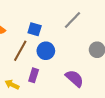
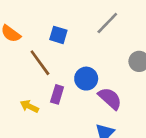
brown line: (20, 51) -> (40, 63), turned -65
blue circle: (46, 51) -> (86, 79), moved

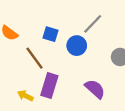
blue circle: (86, 79) -> (77, 46), moved
purple rectangle: (57, 94) -> (49, 85), size x1.5

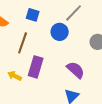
blue square: (50, 34) -> (33, 15), moved
brown line: (35, 58) -> (23, 43), turned 55

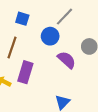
purple semicircle: (76, 70) -> (67, 60), moved

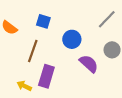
gray line: (65, 17) -> (107, 19), moved

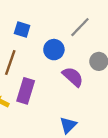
gray line: (107, 19) -> (80, 27), moved

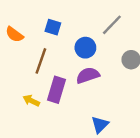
purple semicircle: (73, 77) -> (88, 75), moved, turned -60

